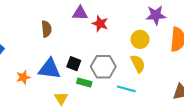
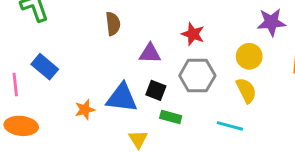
purple triangle: (80, 13) -> (150, 53), moved
brown semicircle: (46, 29) -> (113, 24), moved
gray hexagon: (103, 67) -> (197, 76), moved

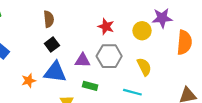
purple triangle: (150, 53) -> (83, 60), moved
yellow circle: (249, 56) -> (142, 31), moved
black square: (156, 90) -> (52, 45), moved, turned 32

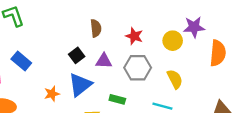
brown semicircle: (49, 19) -> (96, 28), moved
purple triangle: (83, 60) -> (104, 61), moved
blue triangle: (55, 72) -> (80, 85), turned -45

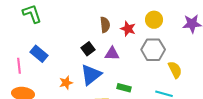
red star: (134, 36) -> (128, 29), moved
yellow circle: (173, 41) -> (154, 20), moved
gray hexagon: (138, 68) -> (153, 50), moved

